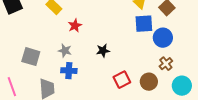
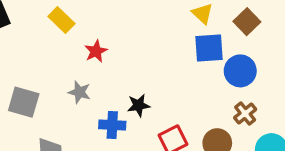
black star: (103, 51) -> (139, 105), moved
blue cross: (69, 71) -> (112, 125), moved

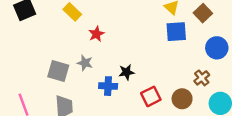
blue circle: (240, 71) -> (217, 48), moved
gray square: (24, 102) -> (58, 71), moved

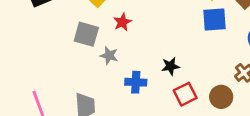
gray square: (58, 71) -> (86, 34), moved
black star: (127, 72) -> (170, 66), moved

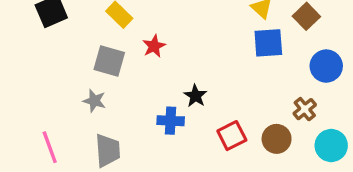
gray star: (109, 55) -> (94, 101), moved
black star: (170, 66) -> (195, 96), moved, turned -30

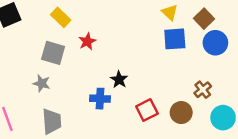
blue circle: (326, 66) -> (215, 43), moved

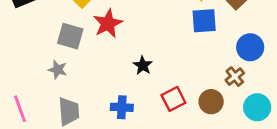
red star: (87, 41) -> (108, 24), size x1.5
blue circle: (215, 43) -> (250, 47), moved
blue cross: (100, 99) -> (122, 107), moved

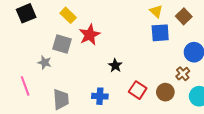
gray star: (58, 70) -> (45, 62), moved
red square: (173, 99) -> (138, 90), turned -30
pink line: (20, 109) -> (25, 86), moved

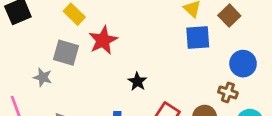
brown cross: (183, 74) -> (228, 92), turned -32

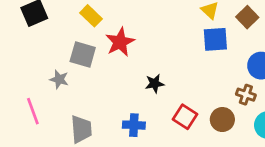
black star: (137, 81) -> (155, 84), turned 30

